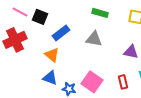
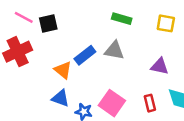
black square: (40, 17) -> (48, 23), turned -35
blue rectangle: (61, 33) -> (85, 55), moved

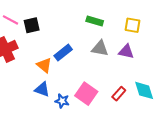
gray triangle: (114, 50) -> (100, 48), moved
purple triangle: (160, 66) -> (126, 52), moved
red rectangle: (150, 103) -> (119, 94), turned 56

